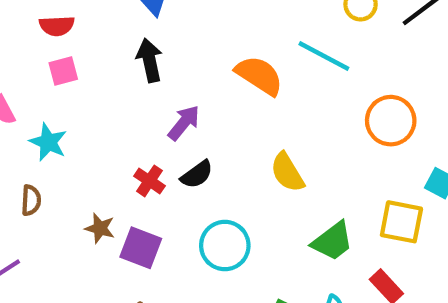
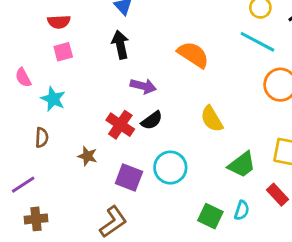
cyan line: (324, 56) -> (258, 42), moved
purple arrow: (184, 123) -> (143, 86), turned 65
red cross: (149, 181) -> (120, 125), size x1.4
purple square: (141, 248) -> (129, 178), moved

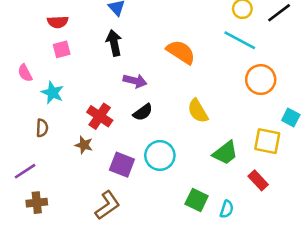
red cross: (120, 125) -> (100, 116), moved
cyan semicircle: (242, 210) -> (227, 209), moved

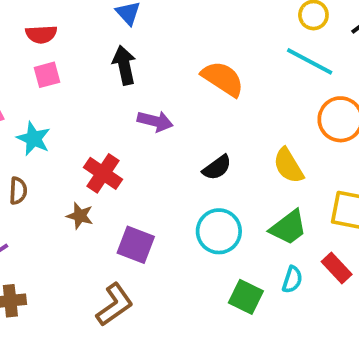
yellow semicircle: (198, 111) -> (288, 166), moved
black semicircle: (143, 112) -> (217, 168), moved
cyan circle: (160, 155) -> (219, 231), moved
cyan semicircle: (227, 209) -> (292, 280), moved

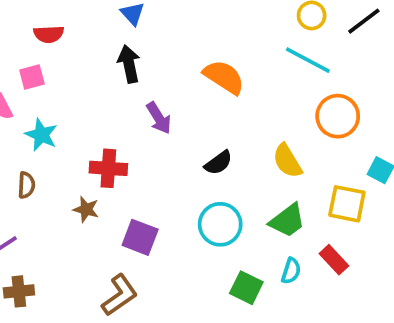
pink square: (47, 75) -> (32, 77), moved
purple arrow: (155, 121) -> (159, 118), turned 44
red cross: (103, 173) -> (108, 168), turned -30

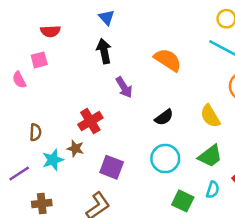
cyan star: (41, 135) -> (53, 160), moved, turned 30
red cross: (108, 168) -> (90, 121), turned -35
brown cross: (19, 291) -> (42, 203), moved

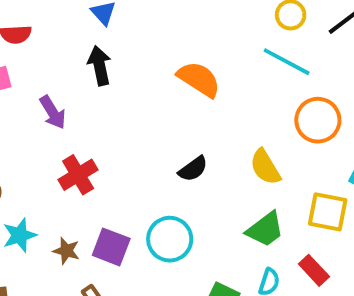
purple arrow: (124, 87) -> (53, 112), moved
brown star: (75, 149) -> (66, 251), moved
cyan circle: (165, 159) -> (170, 239), moved

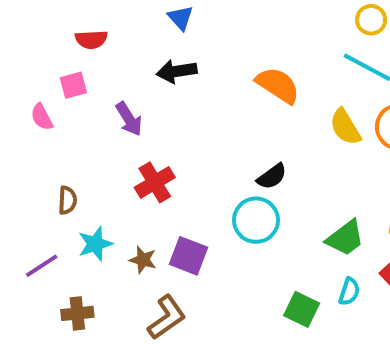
black arrow: (99, 66) -> (177, 71), turned -87
yellow semicircle: (265, 167) -> (345, 127), moved
cyan circle: (170, 239) -> (256, 220), moved

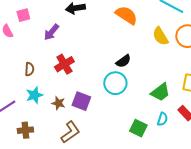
purple arrow: (129, 119) -> (51, 32), turned 72
brown semicircle: (67, 200) -> (29, 69), moved

